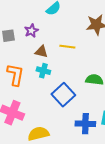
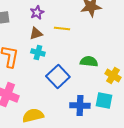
purple star: (31, 31) -> (37, 12), moved
brown triangle: (41, 52) -> (36, 34), turned -32

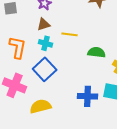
yellow line: (62, 28) -> (70, 34), moved
blue square: (58, 76) -> (45, 69), moved

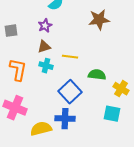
blue square: (45, 69) -> (70, 92), moved
blue cross: (88, 96) -> (65, 119), moved

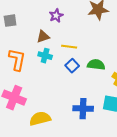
purple star: (45, 26) -> (56, 16), moved
blue square: (70, 92) -> (72, 66), moved, size x0.6
blue cross: (65, 119) -> (83, 109), moved

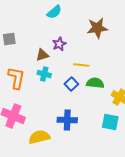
purple star: (56, 16) -> (59, 44), moved
yellow line: (69, 47) -> (81, 65), moved
blue cross: (83, 109) -> (67, 120), moved

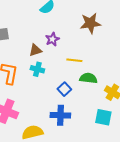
blue square: (71, 84) -> (64, 89), moved

